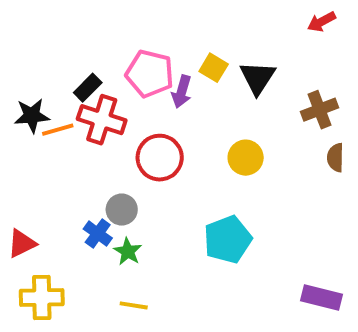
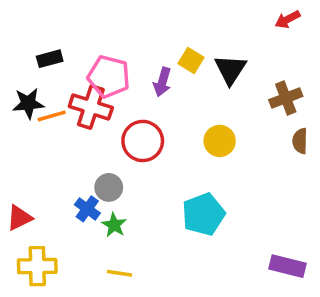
pink pentagon: (150, 74) -> (109, 77), moved
black rectangle: (88, 88) -> (50, 59), moved, turned 30

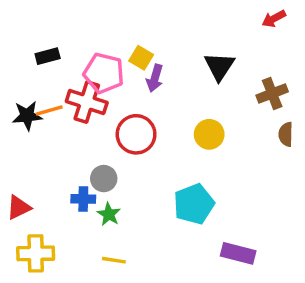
yellow square: (191, 61) -> (141, 58), moved
black star: (28, 103) -> (27, 116), moved
blue cross: (87, 209) -> (83, 199), turned -35
purple rectangle: (288, 266) -> (238, 253), moved

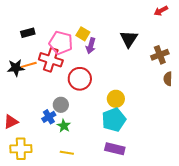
yellow circle: (209, 134) -> (116, 99), moved
blue cross: (83, 199) -> (49, 117), turned -32
purple rectangle: (238, 253) -> (115, 149), moved

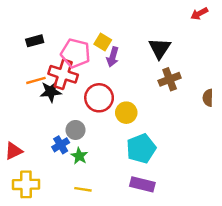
brown cross: (160, 55) -> (170, 79), moved
black star: (16, 68) -> (51, 92), moved
yellow circle: (116, 99) -> (126, 113), moved

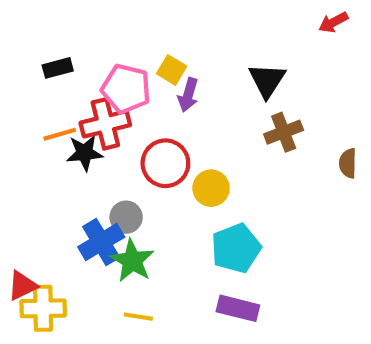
red cross: (63, 74) -> (105, 124), turned -32
blue cross: (61, 145) -> (101, 242), size x1.5
red triangle: (14, 151) -> (22, 286), moved
green star: (79, 156) -> (132, 261), size x1.5

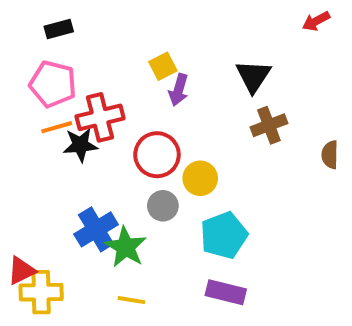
black rectangle: (58, 68) -> (59, 29), moved
yellow square: (172, 70) -> (163, 66), turned 32
pink pentagon: (126, 89) -> (53, 84), moved
gray circle: (126, 217) -> (163, 206), moved

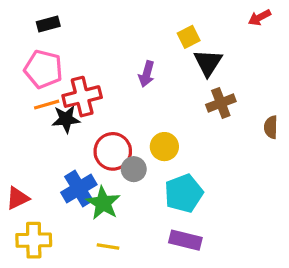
yellow square: (163, 66) -> (189, 37), moved
red circle: (157, 155) -> (113, 151), moved
red triangle: (21, 271) -> (18, 198), moved

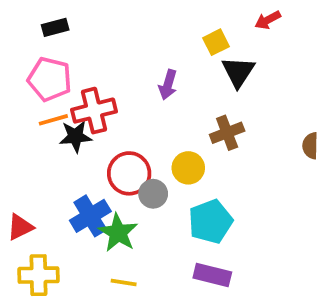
red arrow: (260, 17) -> (268, 20), moved
brown cross: (221, 103) -> (227, 133), moved

